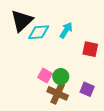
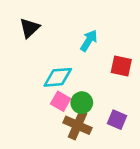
black triangle: (22, 21) -> (30, 28), size x0.7
cyan diamond: (39, 32) -> (58, 77), moved

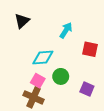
pink square: (61, 101) -> (38, 81), moved
brown cross: (78, 125) -> (33, 97), moved

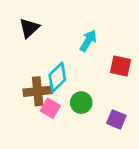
cyan diamond: (43, 58) -> (57, 77), turned -40
brown cross: (33, 97) -> (38, 91), moved, turned -30

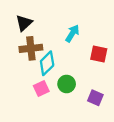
brown cross: (38, 91) -> (31, 48), moved
pink square: (50, 108) -> (41, 89), turned 35

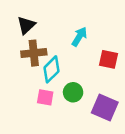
pink square: (41, 89) -> (45, 97), turned 35
purple square: (95, 98) -> (105, 107), size x1.5

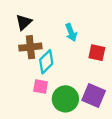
cyan arrow: (79, 37) -> (71, 32), turned 126
green circle: (73, 92) -> (65, 99), moved, size x1.5

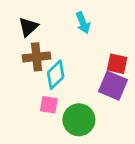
cyan arrow: (71, 32) -> (83, 23), moved
purple square: (94, 96) -> (113, 86), moved

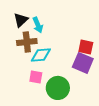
cyan arrow: (83, 23) -> (38, 25), moved
cyan diamond: (56, 75) -> (41, 55), turned 40

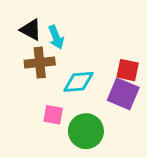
black triangle: (21, 20) -> (31, 30), turned -49
cyan diamond: (41, 55) -> (78, 82), moved

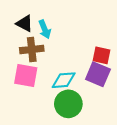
cyan diamond: (78, 82) -> (64, 80), moved
pink square: (53, 115) -> (26, 75), moved, size x1.5

